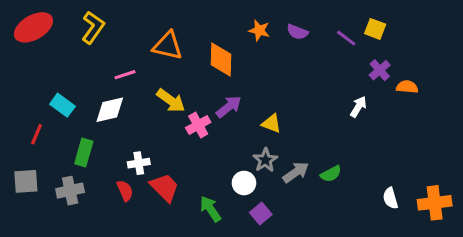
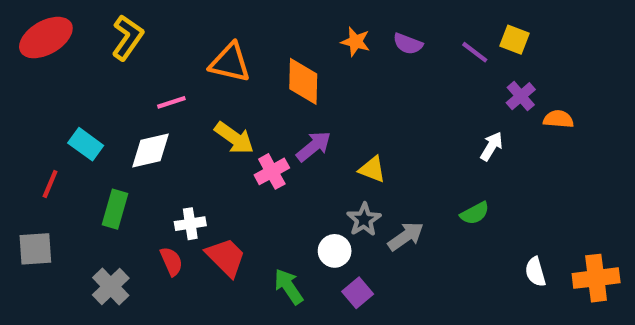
green semicircle: (331, 174) -> (475, 213), moved
gray cross: (70, 191) -> (111, 286), moved, turned -32

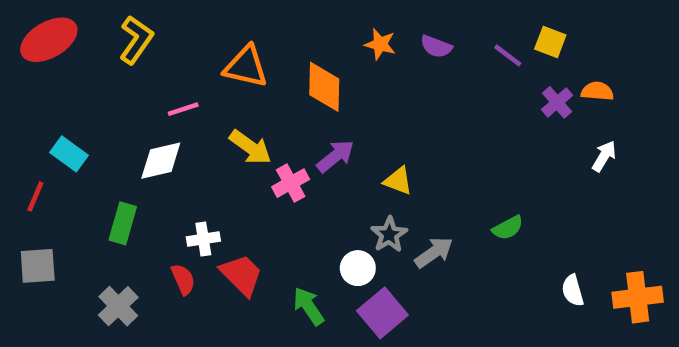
orange semicircle: (558, 119) -> (597, 91), moved
cyan rectangle: (86, 144) -> (69, 154), moved
white arrow: (491, 146) -> (604, 156), moved
red line: (50, 184) -> (35, 196), moved
purple square: (358, 293) -> (382, 313), size x1.5

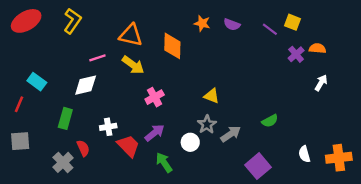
yellow arrow: (250, 147) -> (133, 65), moved
purple arrow: (335, 156) -> (155, 133), moved
red semicircle: (183, 279) -> (83, 148), moved
purple square: (382, 313) -> (258, 166), moved

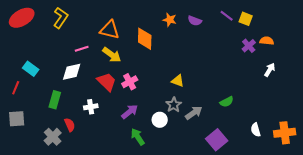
purple line: (270, 29) -> (227, 16), moved
red trapezoid: (128, 146) -> (107, 82), moved

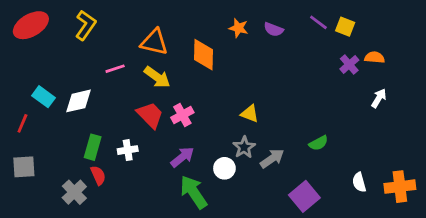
white diamond: (72, 72) -> (79, 101), moved
green rectangle: (55, 100) -> (93, 147), moved
green arrow: (138, 137) -> (194, 192), size x1.4

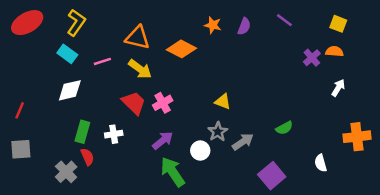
yellow square: (345, 27) -> (338, 24), moved
purple semicircle: (274, 29) -> (244, 26), turned -90
orange diamond: (203, 55) -> (181, 49), turned -64
cyan rectangle: (43, 97) -> (67, 54), moved
orange cross: (400, 187) -> (357, 137), moved

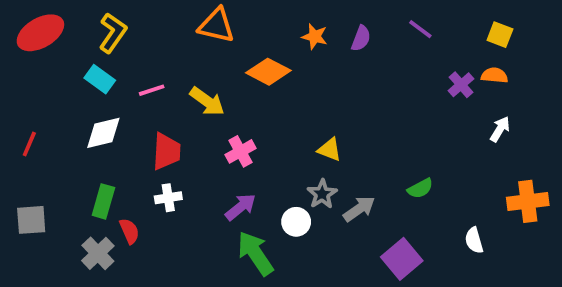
orange triangle: (138, 38) -> (216, 25), moved
red trapezoid: (134, 103) -> (166, 151), moved, turned 48
red line: (20, 110) -> (29, 144), moved
green rectangle: (82, 132) -> (103, 201), moved

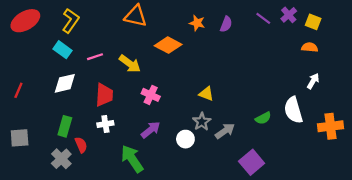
purple cross: (461, 85) -> (289, 15), moved
pink cross: (241, 151) -> (151, 95), turned -36
white semicircle: (474, 240) -> (293, 110), moved, size x1.6
green arrow: (255, 253) -> (132, 159), moved

